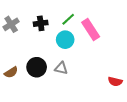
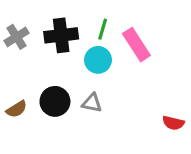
green line: (68, 19) -> (103, 29), turned -32
black cross: (41, 23) -> (61, 35), size x1.5

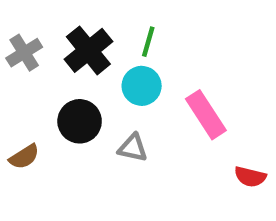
black cross: (61, 35) -> (88, 50), turned -32
pink rectangle: (136, 45) -> (206, 115), moved
black circle: (55, 101) -> (80, 121), moved

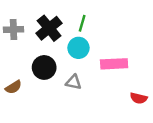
gray cross: (24, 53) -> (13, 29), turned 30
pink rectangle: (206, 115) -> (114, 64), turned -60

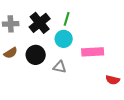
brown semicircle: (13, 87) -> (11, 53), moved

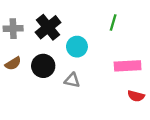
green line: (67, 19) -> (113, 22), moved
pink rectangle: (93, 52) -> (128, 66), moved

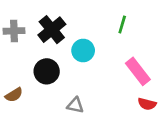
brown semicircle: (13, 63) -> (14, 95), moved
pink rectangle: (128, 66) -> (138, 71), turned 55
gray triangle: (72, 80) -> (75, 105), moved

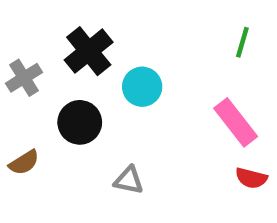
green line: (122, 24) -> (242, 42), moved
gray cross: (14, 31) -> (24, 78), moved, turned -30

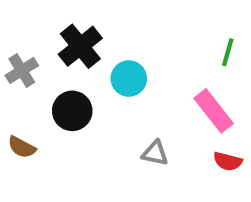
green line: (242, 42) -> (228, 52), moved
brown semicircle: (24, 162) -> (22, 147), turned 60
gray triangle: (129, 180) -> (155, 153), moved

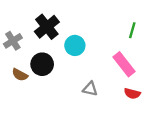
brown semicircle: (22, 147) -> (20, 75), moved

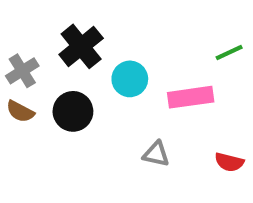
green line: (132, 30) -> (229, 53), turned 49
pink rectangle: (124, 64) -> (191, 97), moved, turned -60
brown semicircle: (20, 75) -> (20, 111), moved

